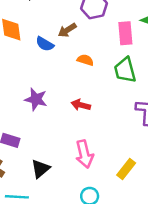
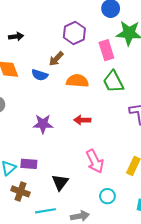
orange semicircle: (85, 60) -> (77, 81), size x1.5

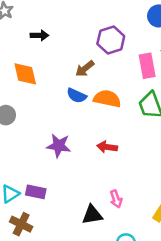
blue semicircle: (40, 75) -> (77, 96), moved
pink arrow: (95, 161) -> (116, 199), size x0.6
black triangle: (60, 182) -> (92, 215), moved, turned 36

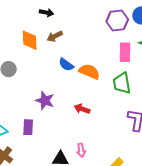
purple hexagon: (111, 40) -> (117, 21), moved
brown arrow: (85, 69) -> (55, 36), moved
purple rectangle: (36, 192) -> (28, 127), moved, turned 70

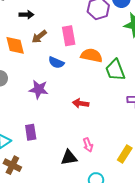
pink rectangle: (125, 52) -> (69, 36), moved
orange semicircle: (89, 72) -> (91, 55), moved
purple star: (45, 101) -> (39, 89), moved

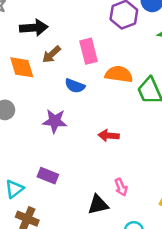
black arrow: (26, 15) -> (34, 28), size x1.5
purple rectangle: (31, 132) -> (48, 176), turned -56

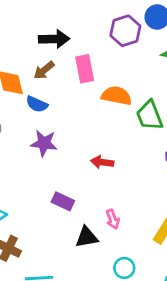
black arrow: (34, 28) -> (54, 39), moved
blue semicircle: (75, 86) -> (37, 104), moved
purple rectangle: (48, 176) -> (63, 201), moved

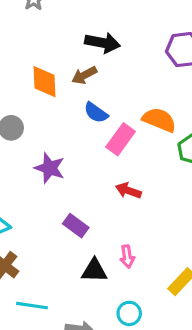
pink rectangle: (85, 69) -> (121, 139), moved, turned 36
blue semicircle: (37, 104) -> (96, 113), moved
purple star: (44, 143) -> (50, 168), moved

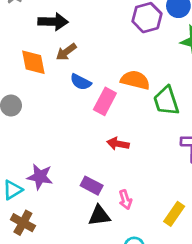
black arrow: (102, 43) -> (53, 22), moved
purple star: (50, 168) -> (40, 177), moved
purple rectangle: (76, 226) -> (92, 186), moved

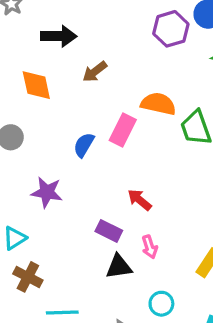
brown arrow: (66, 52) -> (95, 72), moved
blue semicircle: (81, 82) -> (84, 145), moved, turned 95
red arrow: (118, 144) -> (140, 200), moved, turned 30
purple star: (40, 177) -> (47, 192), moved

